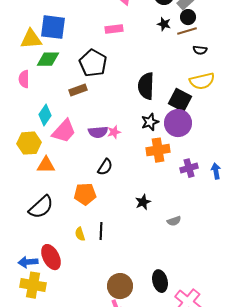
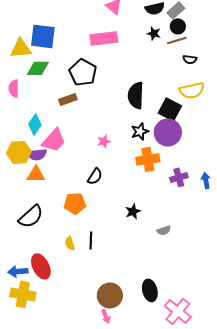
pink rectangle: (114, 29) -> (104, 38), size x1.5
purple semicircle: (98, 132) -> (37, 154), moved

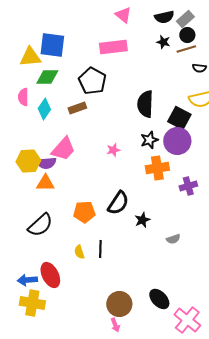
cyan diamond: (35, 124) -> (44, 109), moved
black semicircle: (95, 176) -> (118, 203), moved, size x1.4
black ellipse: (150, 290) -> (159, 299), turned -30

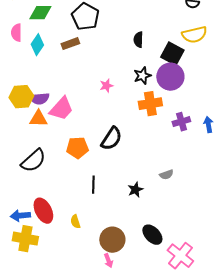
black semicircle: (145, 104) -> (138, 40), size x0.6
pink trapezoid: (63, 149) -> (61, 109), moved
black star: (142, 220) -> (135, 190), moved
yellow semicircle: (79, 252) -> (75, 222), moved

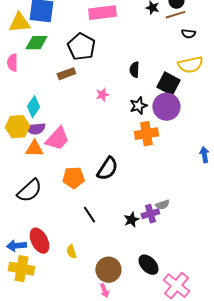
cyan diamond: (37, 45) -> (33, 107), moved
pink star: (106, 86) -> (102, 95), moved
purple cross: (181, 122) -> (150, 214), moved
black line: (93, 185) -> (89, 215), turned -36

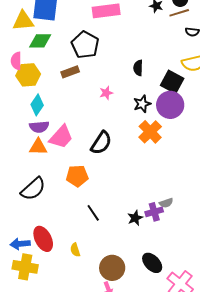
yellow hexagon: (17, 127) -> (28, 75), moved
orange cross: (146, 134) -> (150, 132), turned -35
black semicircle: (107, 169) -> (101, 143), moved

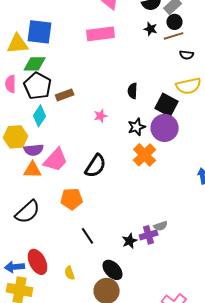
black pentagon: (85, 45) -> (38, 86), moved
yellow hexagon: (28, 75) -> (16, 137), moved
cyan diamond: (37, 105) -> (40, 116), moved
black ellipse: (152, 263) -> (113, 270), moved

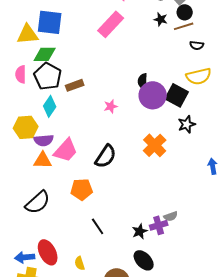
pink rectangle: (101, 34) -> (111, 24), turned -40
black star: (137, 127) -> (187, 124), moved
purple circle: (165, 128) -> (153, 95), moved
black ellipse: (113, 270) -> (144, 260), moved

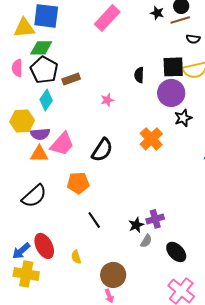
purple circle: (153, 95) -> (171, 93), moved
black square: (177, 95) -> (173, 67), moved, turned -30
gray semicircle: (171, 216) -> (146, 241), moved, turned -40
blue arrow: (25, 257) -> (21, 251), turned -36
black ellipse: (144, 260) -> (176, 252), moved

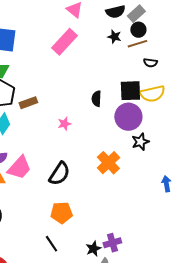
orange pentagon: (78, 183) -> (61, 213), moved

